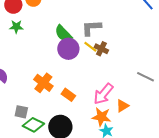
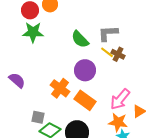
green star: (16, 27) -> (33, 32), size x1.5
purple circle: (68, 49) -> (85, 70), moved
orange rectangle: (68, 95) -> (85, 100), size x1.5

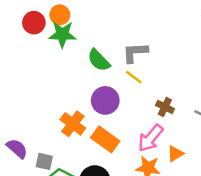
green star: (33, 32) -> (62, 34), moved
brown cross: (118, 54) -> (165, 107), moved
purple semicircle: (17, 80) -> (17, 148), moved

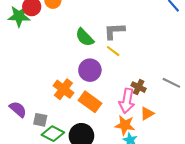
green star: (62, 34) -> (19, 16), moved
brown cross: (165, 107) -> (139, 87), moved
pink arrow: (151, 138) -> (127, 101), turned -30

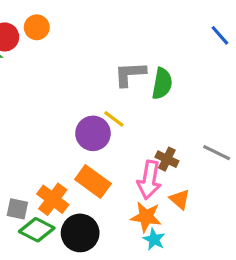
green semicircle: (85, 37) -> (162, 84), moved, turned -126
yellow line: (113, 51) -> (114, 119), moved
orange cross: (63, 89) -> (53, 199), moved
orange triangle: (147, 114) -> (180, 199), turned -48

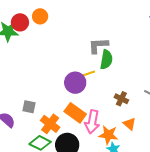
green semicircle: (162, 84) -> (106, 60), moved
yellow line: (114, 119) -> (88, 74), turned -56
pink arrow: (149, 180) -> (92, 122), moved
gray square: (17, 209) -> (29, 107), moved

